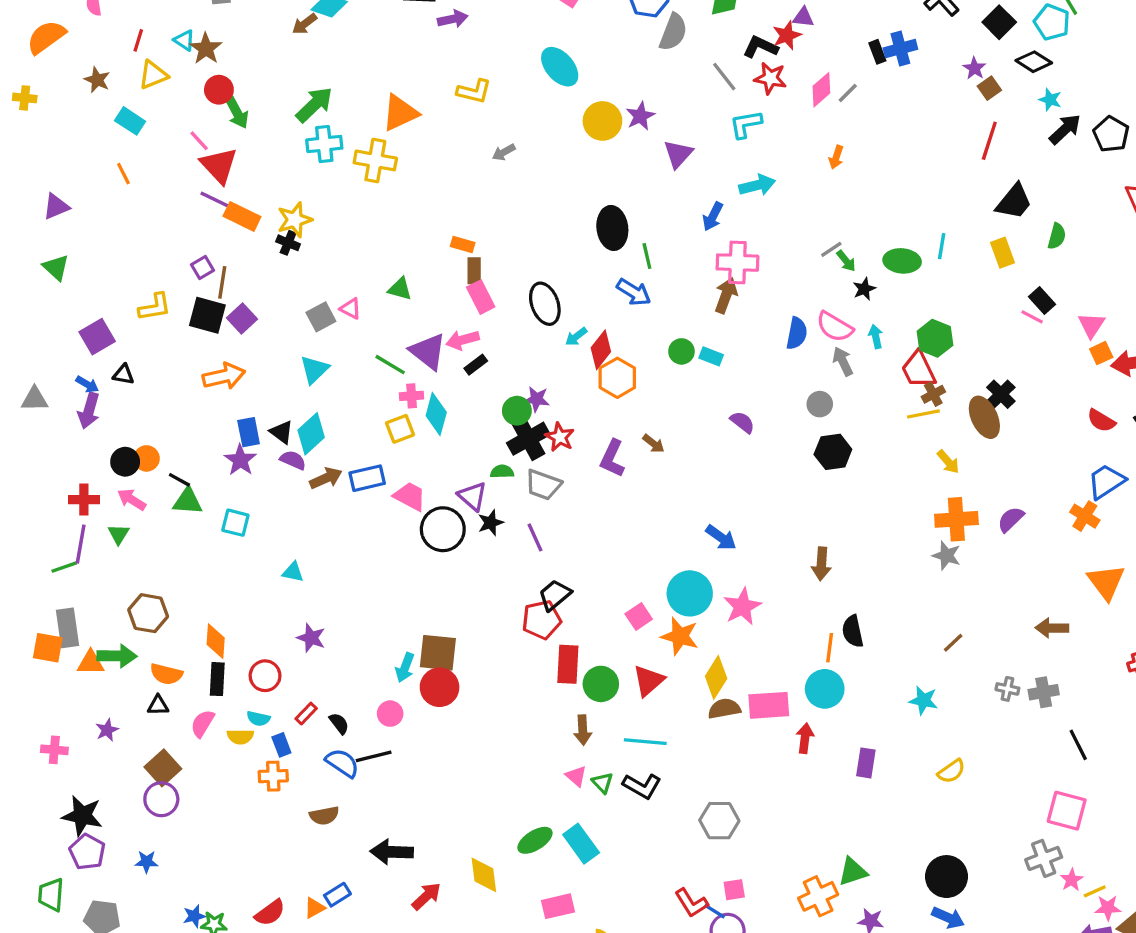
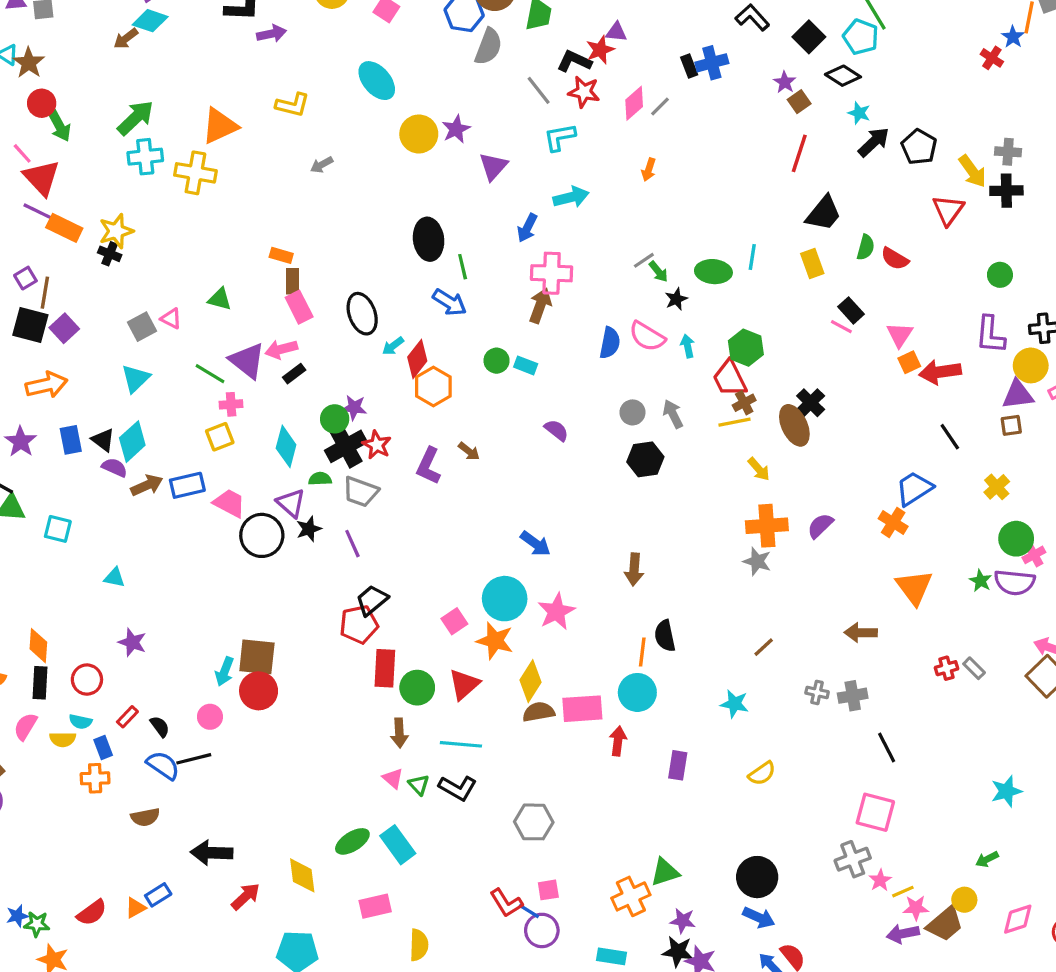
gray arrow: (843, 361) -> (673, 414), moved
cyan diamond: (436, 414) -> (286, 446), moved
red semicircle: (1101, 421) -> (895, 259), moved
purple star: (240, 460) -> (21, 442), moved

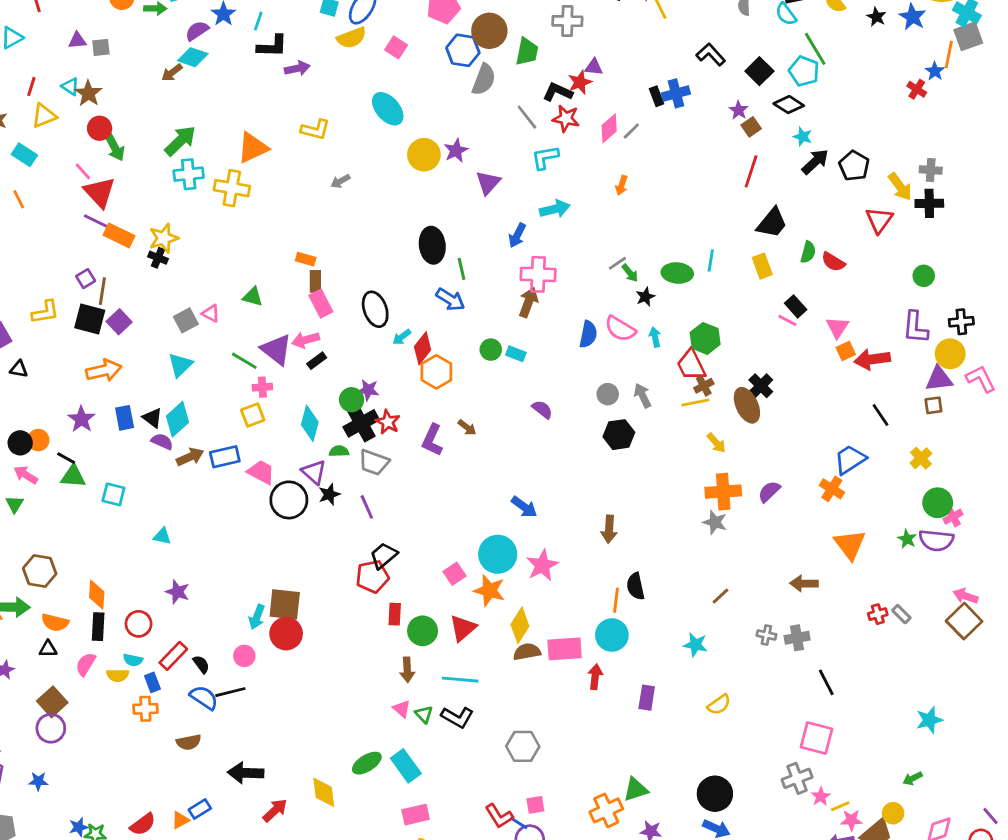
red rectangle: (385, 668) -> (395, 614), size x0.7
red rectangle: (127, 717) -> (173, 656), size x1.5
pink rectangle: (375, 906) -> (416, 815), moved

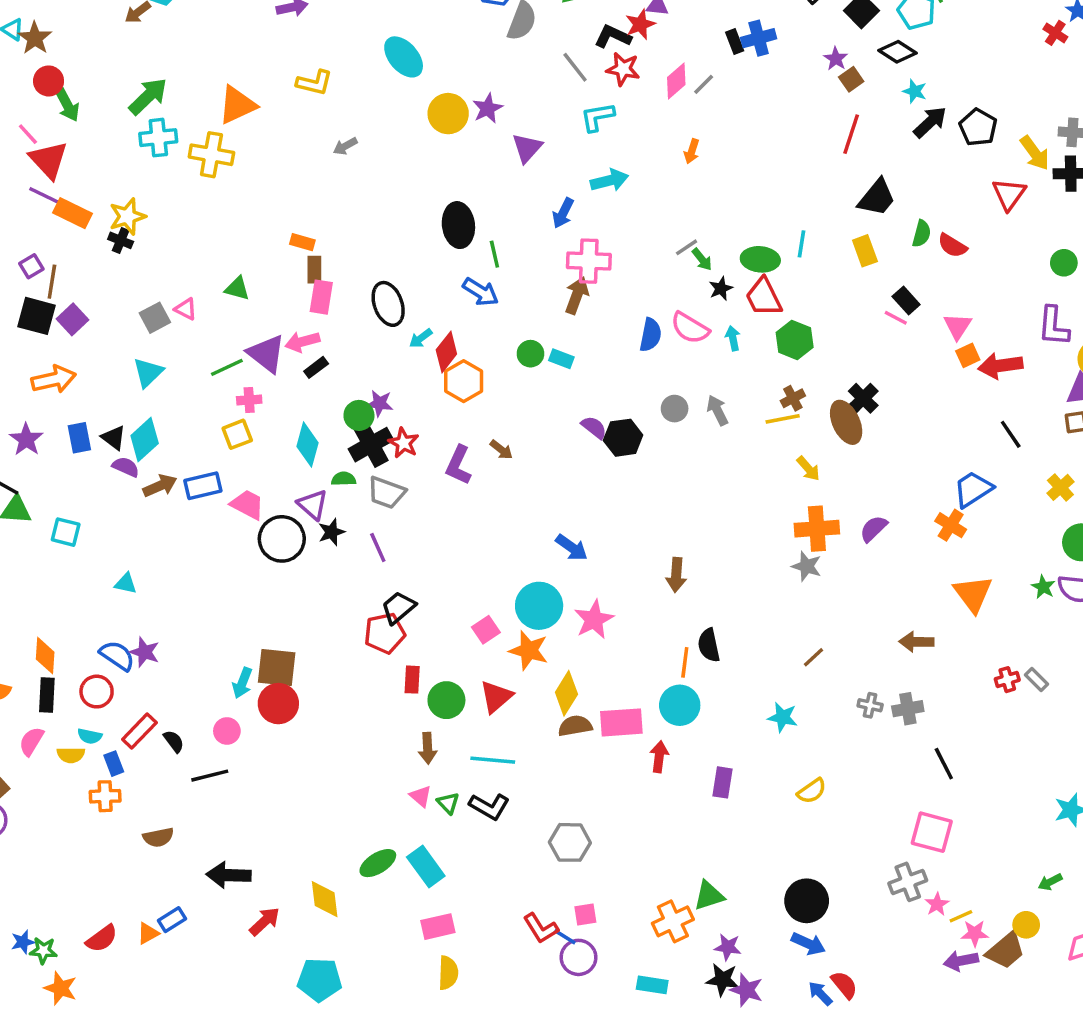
pink rectangle: (321, 304) -> (321, 297), turned 36
green line: (244, 361) -> (227, 367), turned -56
red trapezoid: (691, 365) -> (764, 297), moved
black hexagon: (619, 435) -> (623, 438), moved
blue semicircle: (204, 698) -> (117, 656), moved

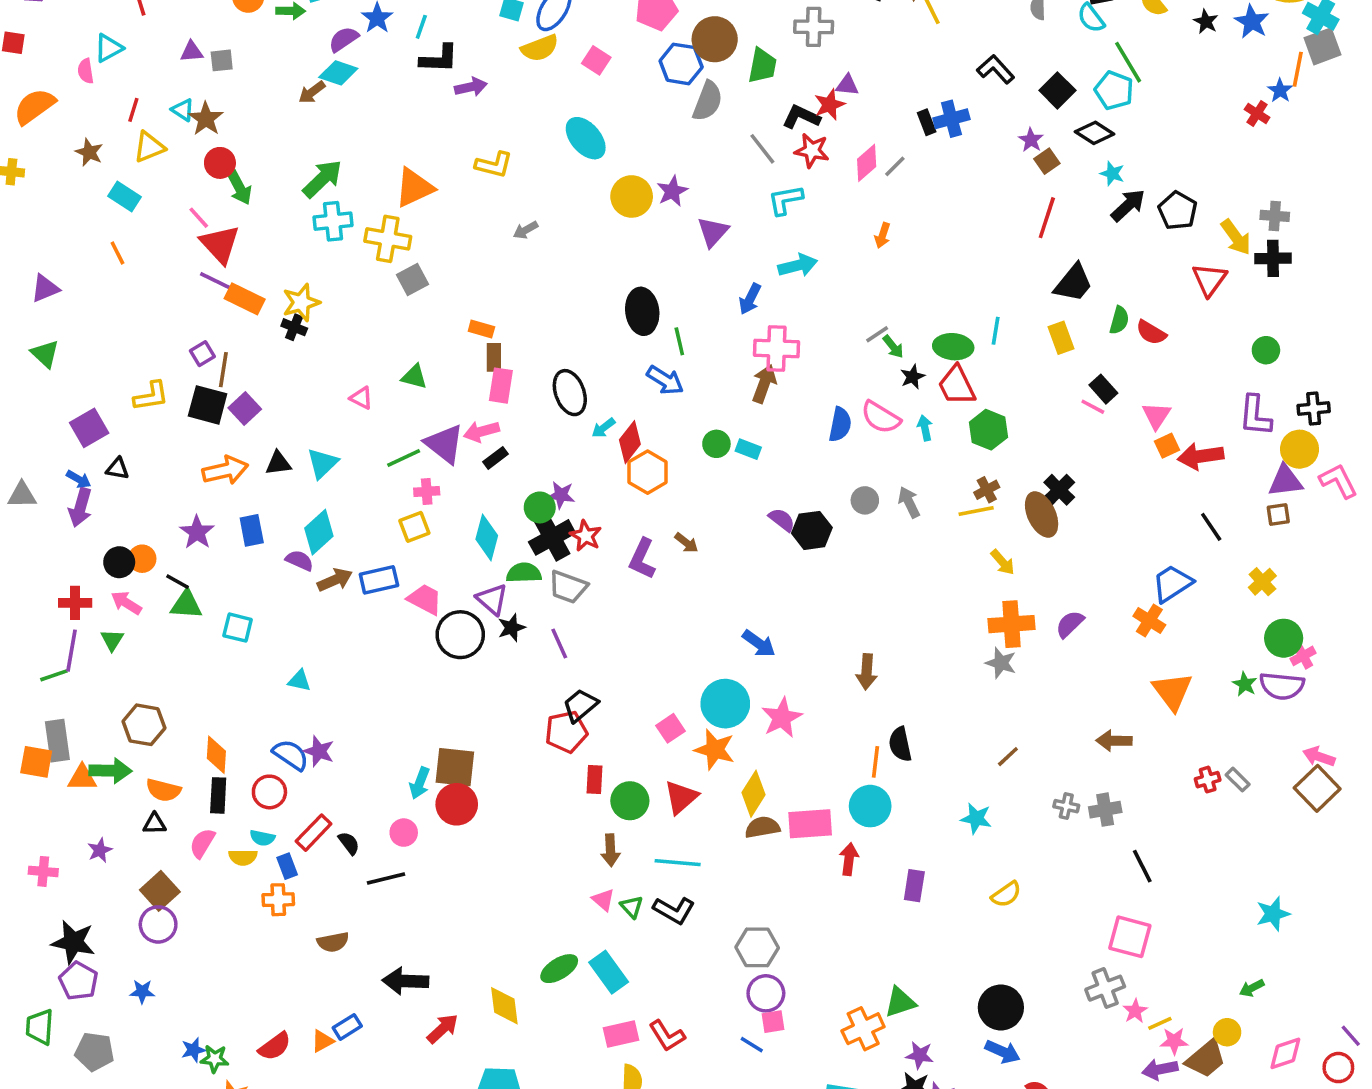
gray square: (155, 318) -> (413, 280), moved
black triangle: (114, 438) -> (278, 463), moved, turned -44
green semicircle: (344, 479) -> (524, 573), size x1.4
red L-shape: (541, 928) -> (667, 1036), moved
purple circle: (578, 957) -> (766, 993), moved

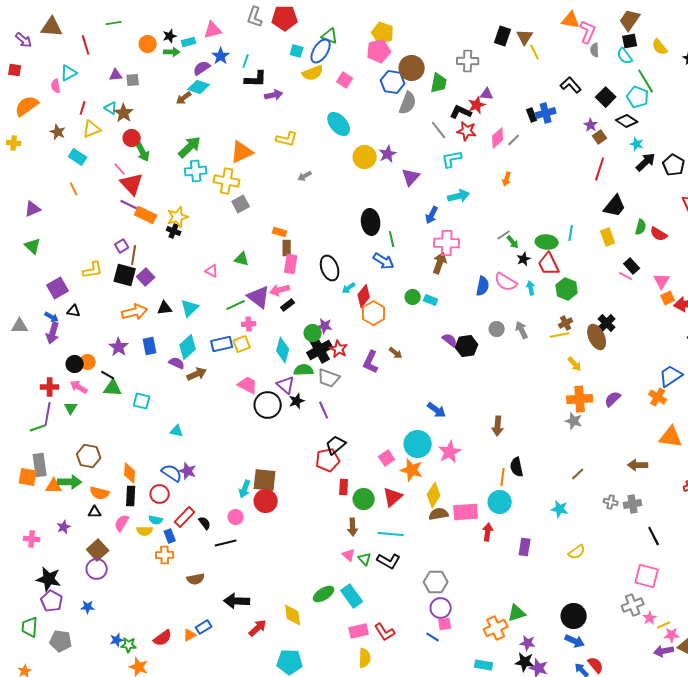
blue rectangle: (379, 580) -> (222, 344), moved
orange triangle: (1172, 691) -> (671, 437), turned -45

